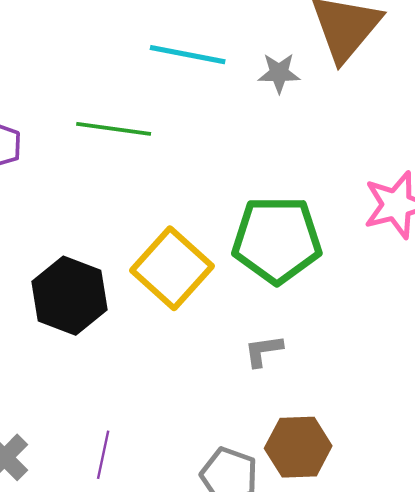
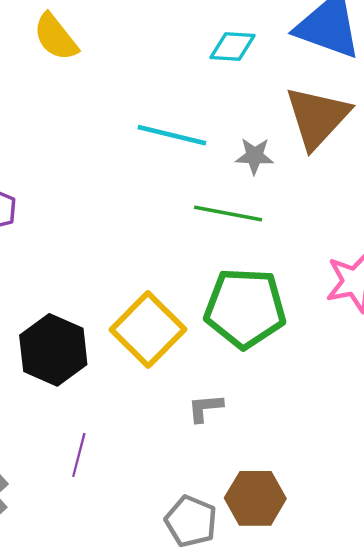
green line: (114, 129) -> (228, 214), moved
gray L-shape: (263, 351) -> (205, 408), moved
purple line: (103, 455) -> (79, 455), moved

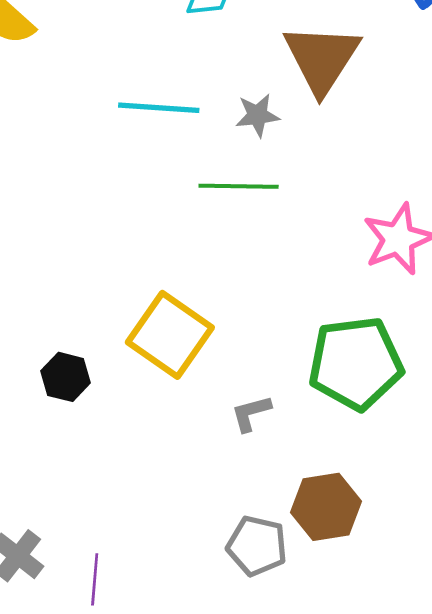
green pentagon: (245, 308) -> (356, 363), moved
black hexagon: (53, 350) -> (66, 377), size x0.6
purple line: (79, 455) -> (95, 579), moved

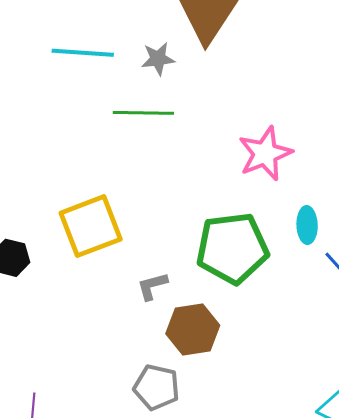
yellow square: (170, 335) -> (91, 226), turned 34
brown hexagon: (326, 507) -> (193, 330), moved

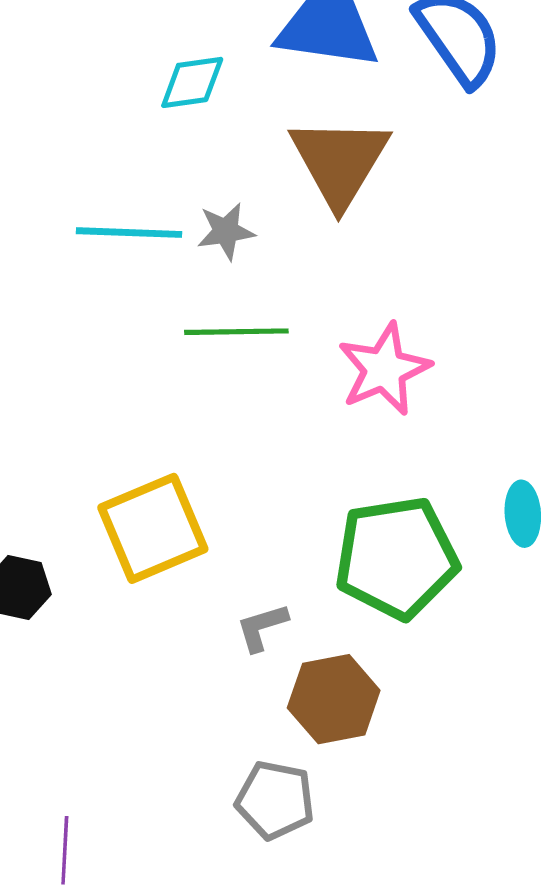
gray star: (158, 59) -> (226, 231), moved
pink star: (265, 154) -> (384, 369), moved

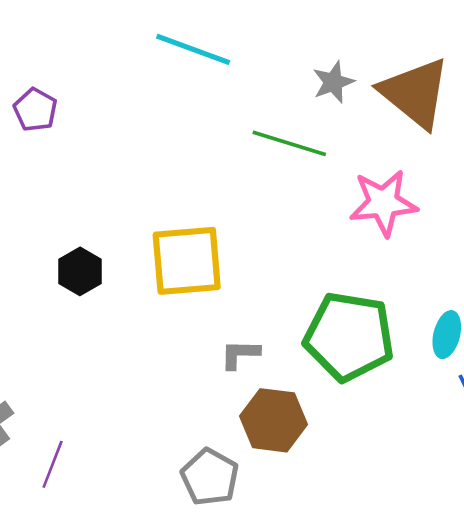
brown triangle: (340, 162) -> (415, 93), moved, turned -40
gray star: (226, 231) -> (333, 82), moved, turned -30
cyan line: (129, 233) -> (193, 49), moved

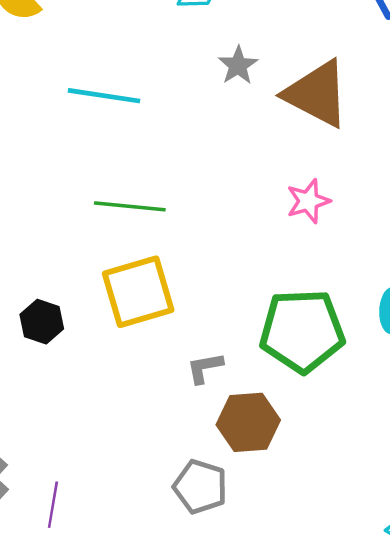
gray star: (333, 82) -> (238, 65), moved
green line: (289, 143) -> (130, 206), moved
pink star: (383, 203) -> (308, 201), size x0.7

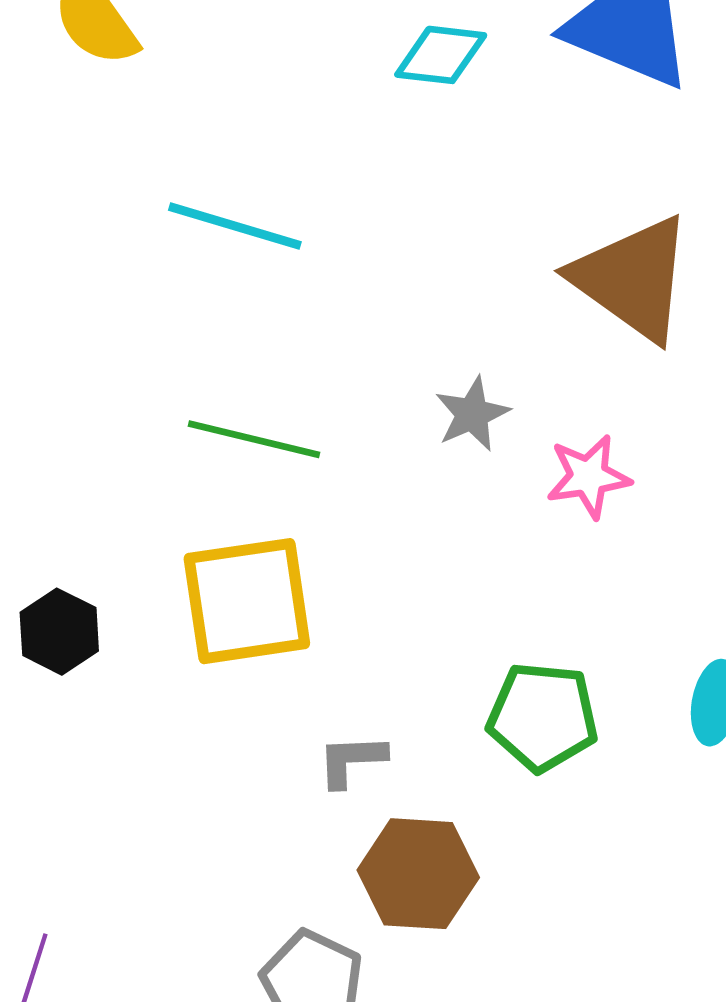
gray star: (238, 65) -> (472, 414), moved
green pentagon: (302, 331) -> (543, 717), size x0.7

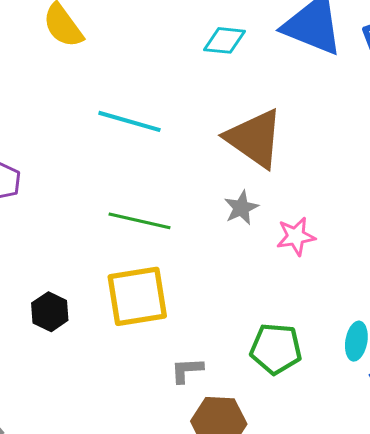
brown triangle: (632, 278) -> (254, 138), moved

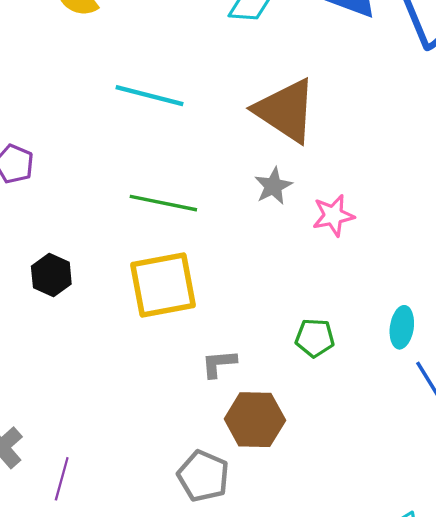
black hexagon: (50, 312) -> (51, 275), moved
green pentagon: (276, 349) -> (315, 338), size x0.7

